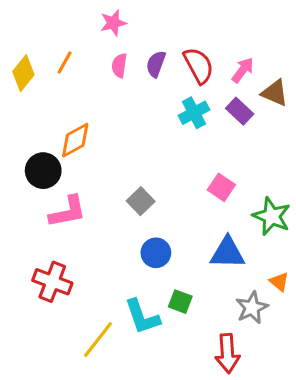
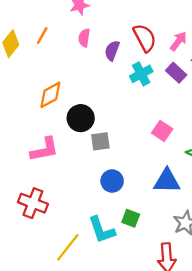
purple semicircle: (156, 64) -> (112, 51), moved
black circle: (43, 171) -> (81, 118), moved
gray square: (141, 201) -> (100, 141), turned 36

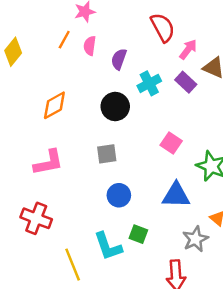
orange line: (42, 35) -> (64, 40), moved
red semicircle: (145, 38) -> (163, 27), moved
black circle: (81, 118) -> (115, 106), moved
yellow line: (68, 247) -> (73, 265), turned -60

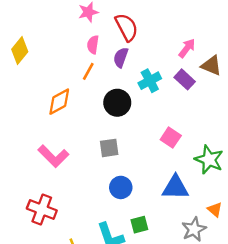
red semicircle: (163, 27) -> (127, 27), moved
orange line: (64, 40) -> (88, 71), moved
pink L-shape: (48, 162) -> (53, 156), turned 56
green square: (138, 234) -> (139, 225), turned -36

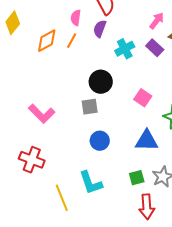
orange diamond: (59, 102) -> (47, 41), moved
black circle: (117, 103) -> (101, 82), moved
green square: (139, 225) -> (137, 178), moved

